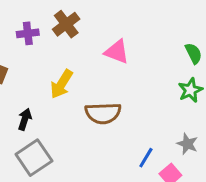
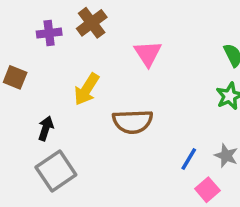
pink triangle: (117, 52) -> (148, 53), turned 36
blue line: (146, 158) -> (189, 159), moved

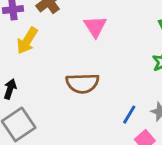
yellow arrow: (87, 89) -> (27, 41), moved

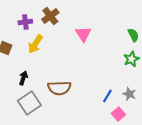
brown semicircle: (82, 83) -> (59, 88), moved

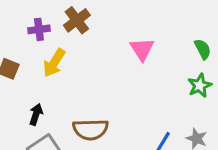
pink triangle: (83, 34) -> (142, 49), moved

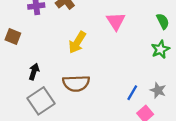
yellow arrow: (54, 63) -> (77, 42), moved

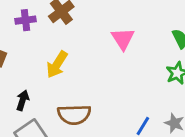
yellow arrow: (77, 42) -> (57, 64), moved

